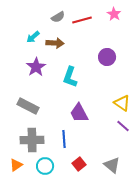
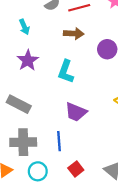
cyan arrow: (33, 37) -> (24, 27), turned -72
brown arrow: (55, 43) -> (74, 34), moved
purple trapezoid: (79, 113) -> (76, 112), turned -40

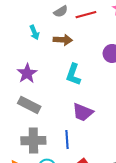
brown arrow: (74, 34) -> (63, 40), moved
purple star: (28, 60) -> (27, 73), moved

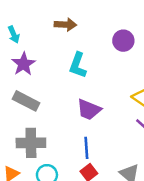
cyan arrow: (34, 32) -> (14, 34), moved
blue line: (67, 140) -> (86, 148), moved

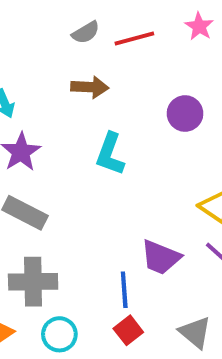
purple trapezoid: (89, 110) -> (161, 257), moved

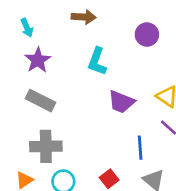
purple trapezoid: (161, 257) -> (121, 102), moved
blue line: (124, 290) -> (140, 148), moved

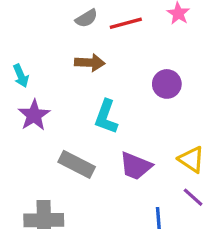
gray rectangle: (40, 101) -> (77, 164), moved

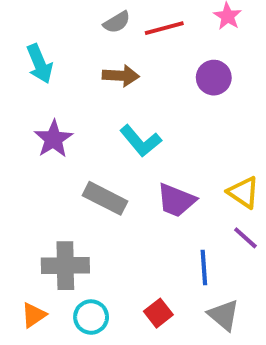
cyan arrow: (21, 76) -> (40, 64), moved, size x1.4
purple circle: (167, 84) -> (214, 78), moved
cyan L-shape: (106, 117) -> (141, 141), turned -60

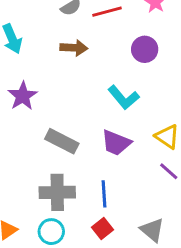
cyan L-shape: (141, 141) -> (124, 97), moved
gray cross: (65, 266) -> (57, 192), moved
blue line: (204, 268) -> (104, 194), moved

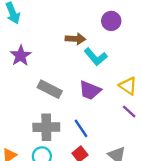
brown arrow: (74, 48) -> (75, 39), moved
blue line: (104, 194) -> (81, 128), turned -30

